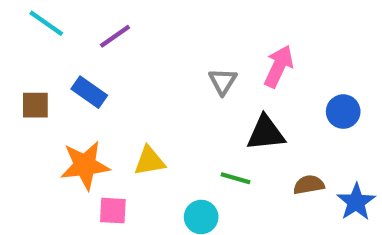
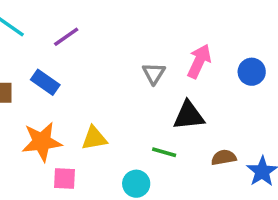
blue circle: (343, 112) -> (252, 72), moved

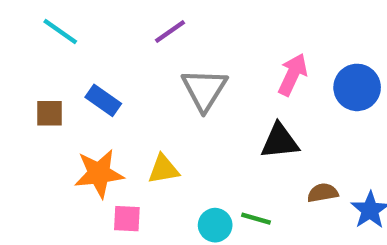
purple line: (66, 37) -> (170, 32), moved
blue circle: (252, 72) -> (357, 87), size x1.4
gray triangle: (154, 73) -> (204, 90), moved, size x1.6
green line: (164, 152) -> (256, 219), moved

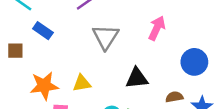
blue circle: (357, 87) -> (194, 62), moved
blue rectangle: (103, 100) -> (43, 31), moved
black triangle: (280, 141) -> (137, 78), moved

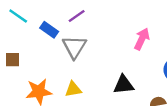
blue rectangle: (43, 31) -> (49, 30), moved
gray triangle: (105, 37) -> (74, 47), moved

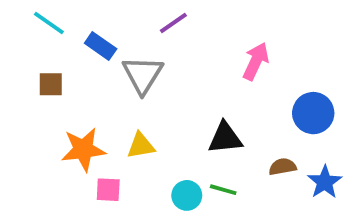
purple line: (77, 16) -> (173, 23), moved
brown square: (12, 60) -> (51, 84), moved

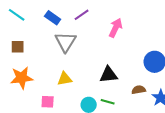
blue rectangle: (101, 46) -> (53, 18), moved
pink arrow: (256, 61) -> (116, 28), moved
orange star: (83, 149) -> (22, 78), moved

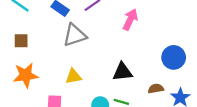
gray triangle: (66, 42) -> (75, 35), turned 40

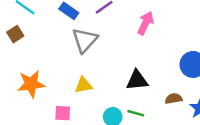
gray triangle: (75, 35) -> (85, 40), turned -30
brown square: (21, 41) -> (15, 34), moved, turned -32

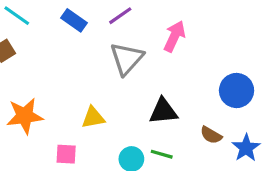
gray triangle: (85, 40) -> (127, 59), moved
brown semicircle: (174, 99) -> (211, 135), turned -140

